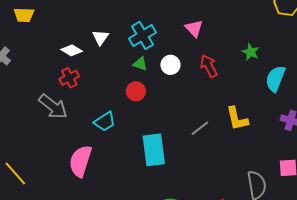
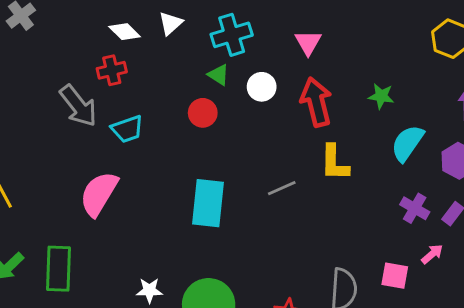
green star: (251, 52) -> (381, 96), turned -30
red arrow: (209, 66) -> (316, 102), size x1.4
yellow L-shape: (237, 119) -> (335, 163), moved
cyan trapezoid: (105, 122) -> (127, 129), moved

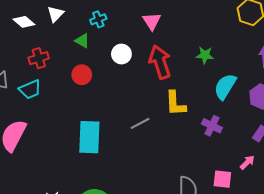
cyan cross: (232, 35) -> (98, 19), size x0.6
red cross: (112, 70) -> (39, 58), moved
green triangle: (219, 75) -> (82, 41), moved
purple cross: (415, 208) -> (212, 126), moved

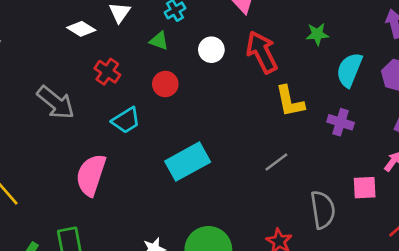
red cross: (39, 58) -> (107, 72), turned -30
cyan trapezoid: (30, 89) -> (126, 120), moved
gray line: (140, 123) -> (276, 162), moved
cyan rectangle: (89, 137) -> (188, 162), turned 68

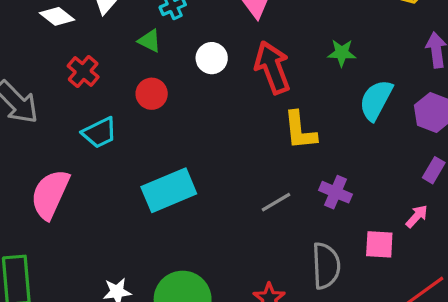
purple cross: (341, 122) -> (336, 192), moved

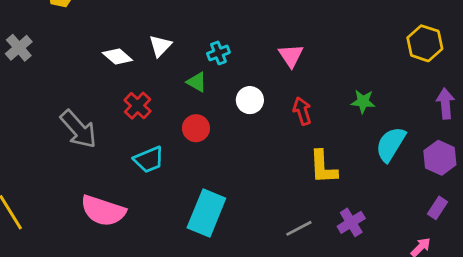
red arrow: (272, 67) -> (302, 111), size x0.6
cyan rectangle: (169, 190) -> (206, 213), turned -48
purple cross: (336, 192) -> (351, 222), turned 32
pink semicircle: (50, 194) -> (103, 211), turned -99

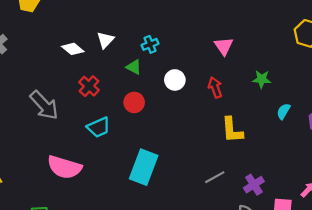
pink triangle: (291, 56) -> (224, 46), moved
cyan semicircle: (391, 144) -> (283, 111), size x0.6
purple cross: (351, 222) -> (254, 185), moved

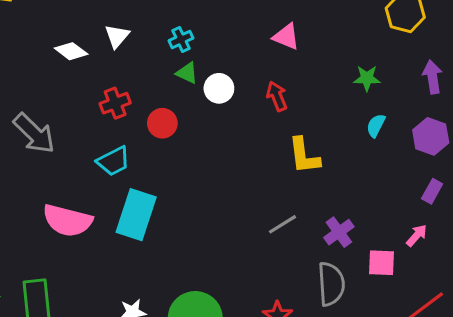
pink triangle: (224, 46) -> (286, 37), turned -30
green triangle: (134, 67) -> (187, 73), moved
green star: (262, 79) -> (367, 78), moved
red cross: (89, 86) -> (115, 103), moved, turned 30
cyan rectangle: (144, 167) -> (136, 215), moved

